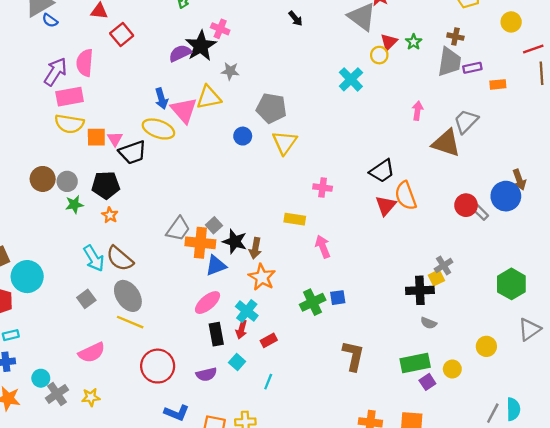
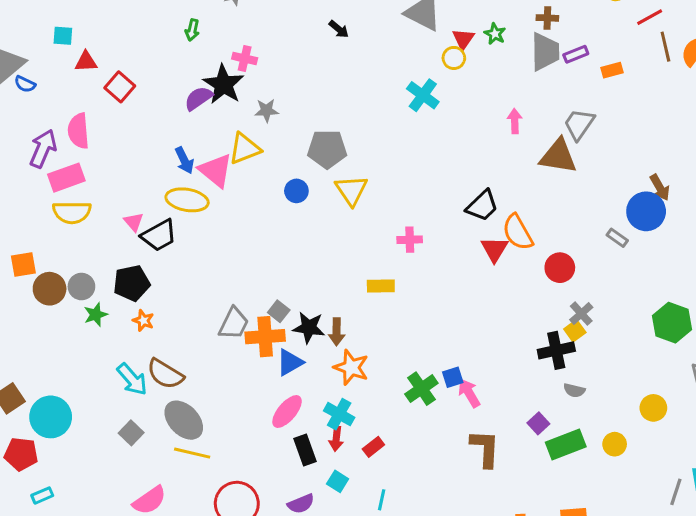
orange square: (96, 137) -> (23, 265), moved
red circle: (466, 205) -> (560, 268), moved
pink arrow: (323, 247) -> (469, 393), moved
purple square: (427, 382) -> (538, 423), moved

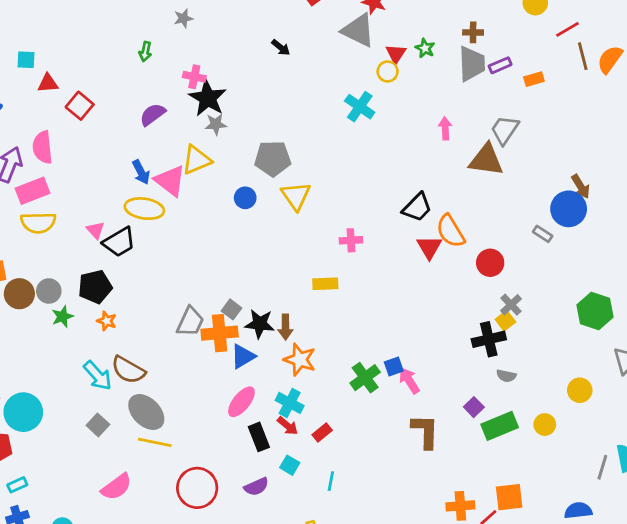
black star: (223, 84) -> (208, 98), moved
red arrow: (336, 439) -> (288, 426), turned -55

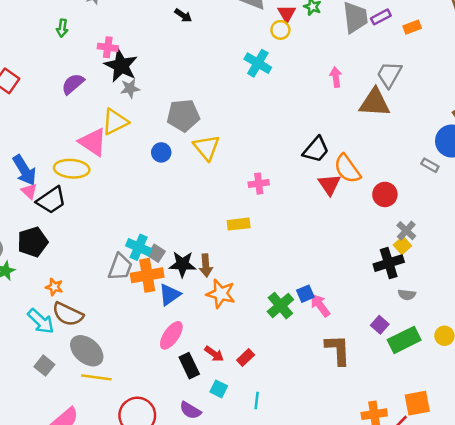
blue arrow: (141, 172) -> (24, 170), moved, size x1.4
orange star: (107, 321) -> (54, 287), moved
cyan cross: (290, 403) -> (139, 247), moved
purple semicircle: (256, 487) -> (190, 410), turned 60

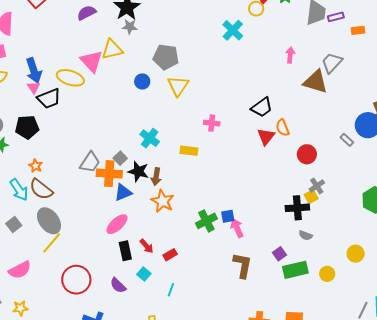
orange semicircle: (347, 169) -> (283, 128), size x0.7
cyan cross: (139, 247) -> (150, 138), moved
yellow line: (96, 377) -> (52, 243), turned -70

